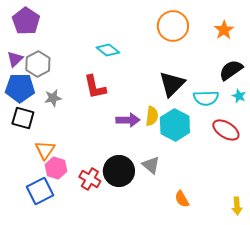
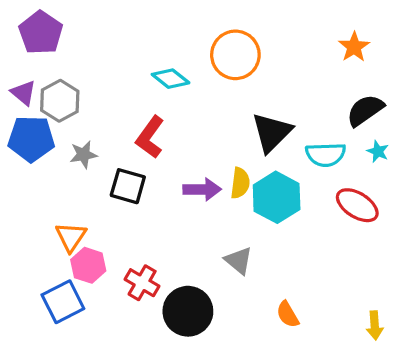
orange circle: (173, 26) -> (235, 55), moved
purple triangle: (15, 59) -> (23, 93), turned -36
red L-shape: (95, 87) -> (150, 137), turned 48
black square: (23, 118) -> (128, 186), moved
black circle: (119, 171) -> (188, 311), moved

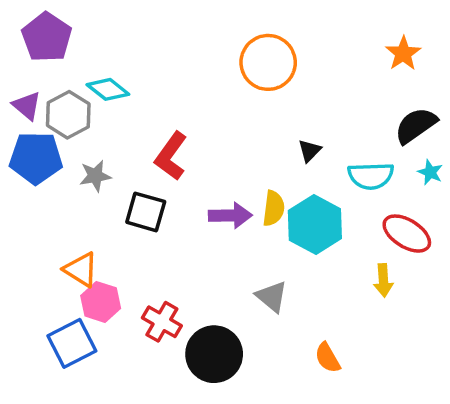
cyan diamond: (171, 79) -> (108, 89), moved
black triangle: (272, 132) -> (310, 151), size x0.5
orange triangle: (71, 237) -> (81, 270), turned -32
yellow arrow: (375, 325) -> (383, 280), moved

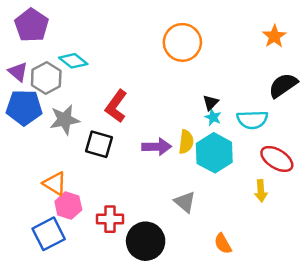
cyan star: (430, 172) -> (213, 117), moved
gray star: (95, 176) -> (65, 120), size x1.4
red cross: (162, 322) -> (110, 219), turned -30

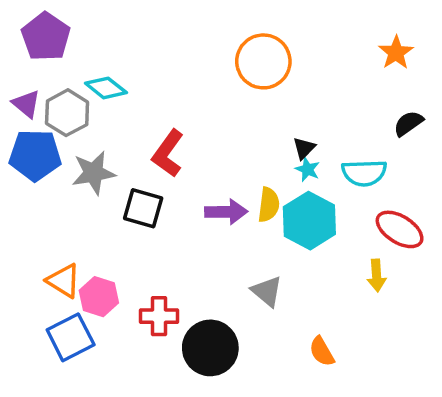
black semicircle: (283, 85) -> (408, 123), size x0.7
orange triangle: (55, 184) -> (64, 281), moved

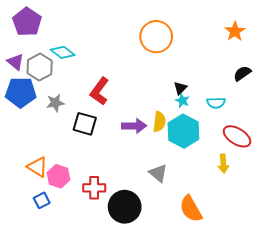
gray star: (94, 173) -> (55, 103), size x0.7
cyan semicircle: (364, 173) -> (216, 103), size x0.7
blue square: (71, 337) -> (42, 200), size x0.6
orange semicircle: (322, 351) -> (191, 209), size x1.5

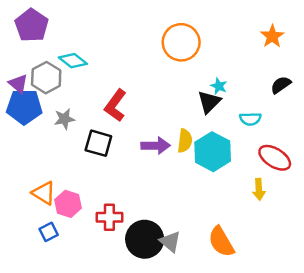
purple triangle: (15, 62) -> (18, 84), moved
black triangle: (180, 88) -> (209, 102), size x1.5
cyan star: (182, 101) -> (219, 86), moved
gray triangle: (158, 173) -> (170, 242), moved

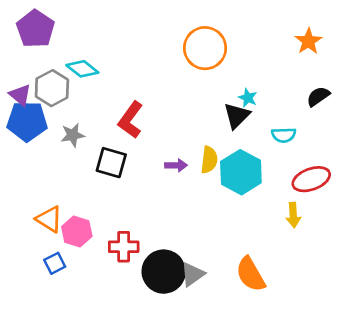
purple arrow: (156, 146) -> (176, 165), size x0.7
red ellipse: (275, 158) -> (311, 179), turned -52
gray triangle: (170, 242) -> (193, 274), turned 45

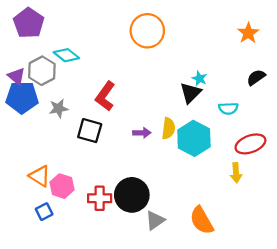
orange circle: (205, 48) -> (147, 31), moved
black circle: (164, 272) -> (132, 195), moved

